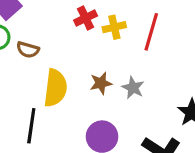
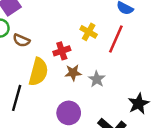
red cross: (86, 18) -> (62, 51), moved
yellow cross: (114, 27) -> (89, 32), turned 35

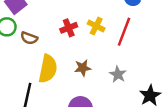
red cross: (62, 51) -> (69, 28), moved
gray star: (97, 79) -> (118, 74), moved

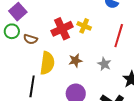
red cross: (69, 28) -> (62, 29), size x1.5
red line: (124, 32) -> (119, 36), moved

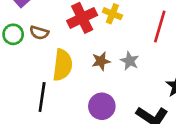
green circle: (12, 31) -> (13, 34), moved
gray star: (104, 64) -> (130, 61), moved

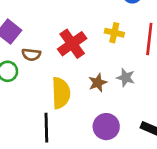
yellow cross: (112, 14) -> (114, 33), moved
brown semicircle: (39, 33) -> (31, 55), moved

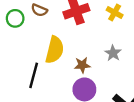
brown star: (98, 83) -> (82, 65), moved

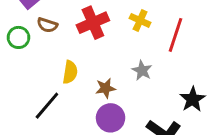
yellow semicircle: (55, 50) -> (70, 72), size x0.7
black line: (34, 75) -> (47, 106), turned 30

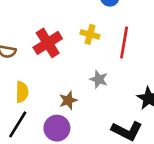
yellow semicircle: (70, 72) -> (22, 92), moved
purple circle: (111, 118) -> (57, 128), moved

